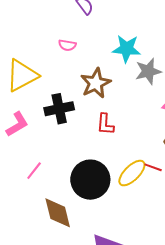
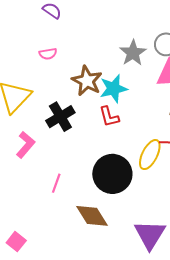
cyan star: (127, 49) -> (114, 89), moved

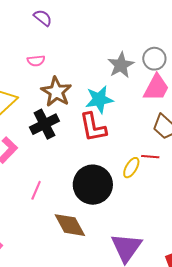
brown star: (87, 81) -> (56, 92), moved
red L-shape: (109, 117) -> (93, 127), size x1.4
yellow ellipse: (150, 155) -> (131, 168), size x0.7

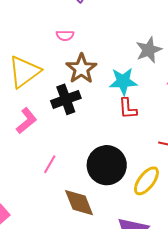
red L-shape: (93, 127) -> (128, 109), moved, size x0.7
yellow ellipse: (131, 168) -> (146, 181), moved, size x1.4

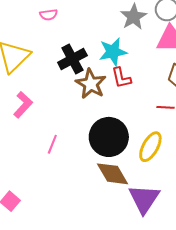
brown star: (81, 69) -> (91, 84), moved
black cross: (66, 99) -> (72, 59), moved
brown diamond: (79, 203) -> (113, 174), moved

